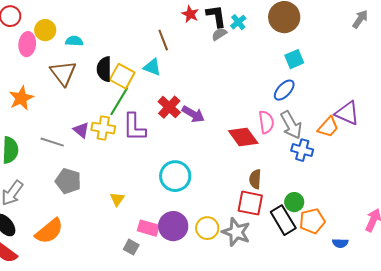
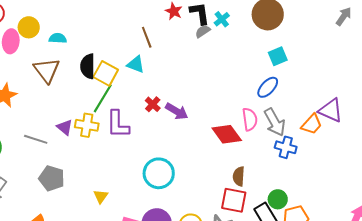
red cross: (169, 107) -> (153, 104), size x0.7

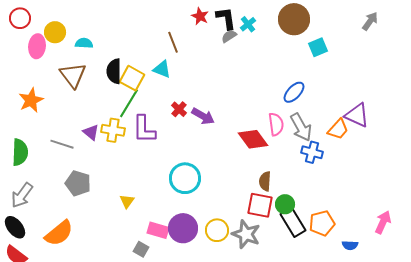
cyan square: (278, 56) -> (318, 47), moved
green circle: (278, 199) -> (285, 204), moved

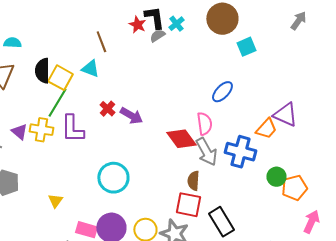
red star: (200, 16) -> (137, 25), moved
gray arrow: (301, 127) -> (206, 152), moved
blue cross: (312, 152) -> (240, 152), size x1.4
green circle: (285, 204) -> (276, 177), moved
orange pentagon: (322, 223) -> (294, 188), moved

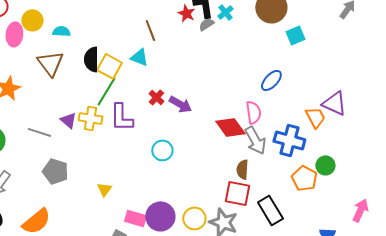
orange trapezoid: (266, 129) -> (315, 117), turned -70
cyan circle: (113, 178) -> (162, 150), moved, size x0.7
orange pentagon: (294, 188) -> (304, 178), moved, turned -30

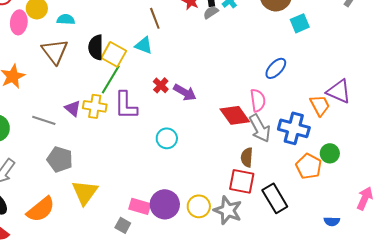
yellow triangle: (104, 189) -> (85, 192), moved, size x1.8

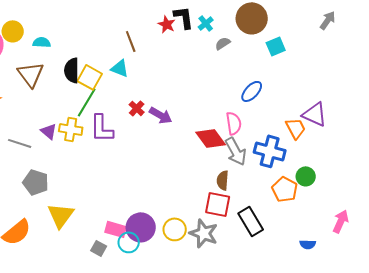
gray semicircle: (211, 12) -> (223, 43), moved
cyan circle: (167, 138) -> (129, 242), moved

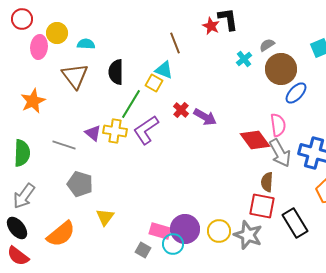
brown circle: (252, 18) -> (281, 69), moved
cyan cross: (206, 23) -> (244, 59), moved
yellow square: (90, 77) -> (154, 83), moved, size x0.7
purple L-shape: (102, 128) -> (146, 130), turned 56
yellow triangle: (61, 215) -> (105, 217), size x0.7

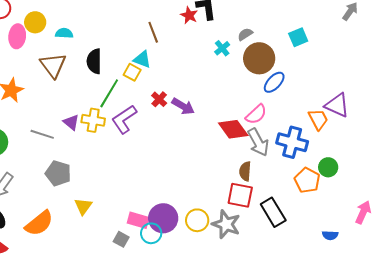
pink semicircle: (278, 125) -> (256, 114), turned 55

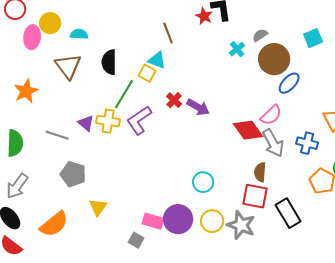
blue cross: (292, 142) -> (307, 143), size x0.7
cyan circle: (151, 233) -> (203, 182), moved

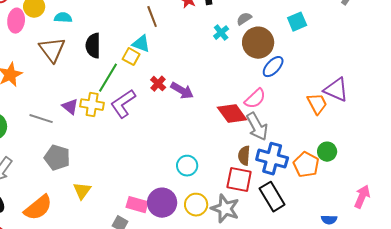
blue cross: (307, 143) -> (272, 159), moved, size x1.4

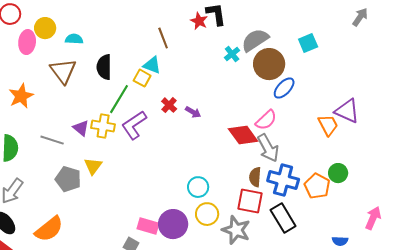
gray semicircle: (244, 19) -> (255, 40), size x1.8
purple arrow: (182, 91) -> (193, 112), size x0.7
yellow triangle: (82, 191) -> (93, 166), moved
yellow circle: (196, 205) -> (207, 214), moved

